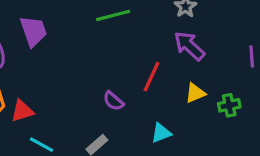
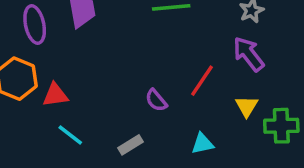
yellow triangle: (195, 93) -> (247, 106), turned -45
green cross: (229, 105) -> (281, 126), size x1.4

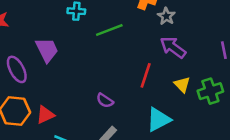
purple semicircle: (156, 100) -> (105, 101), moved
cyan triangle: (202, 144) -> (159, 120), size x1.5

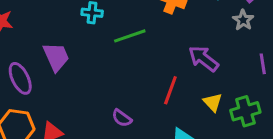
gray star: (166, 16) -> (243, 20), moved

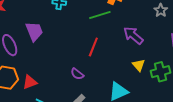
green line: (130, 36) -> (100, 15), moved
red line: (170, 90) -> (93, 47), moved

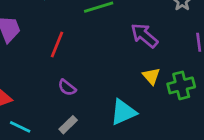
red line: (93, 47) -> (57, 44), moved

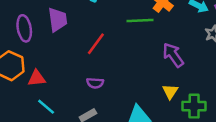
purple semicircle: (67, 88) -> (95, 83), turned -49

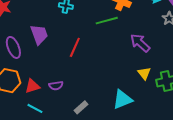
purple semicircle: (95, 83) -> (56, 86), moved
cyan line: (46, 107) -> (35, 108), moved

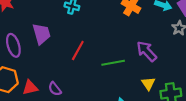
green line: (107, 21) -> (113, 63), moved
purple semicircle: (56, 86) -> (55, 89), turned 56

